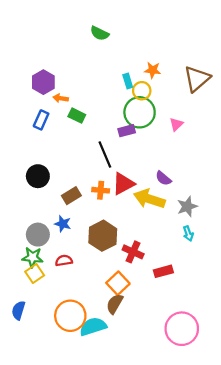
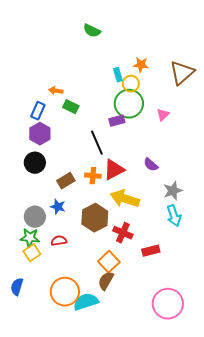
purple hexagon: (43, 82) -> (40, 134), moved
yellow arrow: (149, 199) -> (125, 199), moved
cyan arrow: (188, 234) -> (174, 216), size x1.5

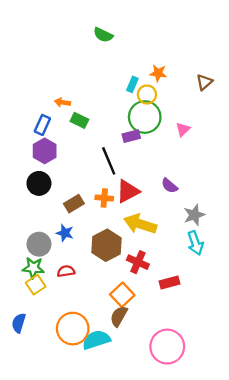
brown triangle: (182, 73) -> (204, 82), size x0.6
cyan rectangle: (118, 75) -> (132, 84), turned 40
pink circle: (168, 304) -> (167, 347), moved

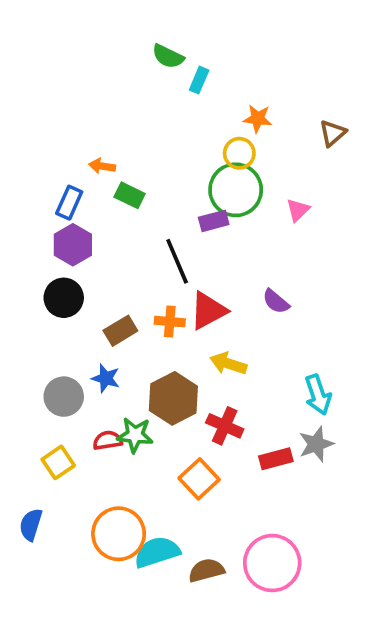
cyan rectangle: (132, 84) -> (199, 80), moved
gray star: (194, 215) -> (316, 444), moved
yellow arrow: (140, 224) -> (228, 364), size x0.7
green star: (33, 268) -> (135, 435), moved
brown semicircle: (119, 316) -> (206, 570), moved, turned 45

